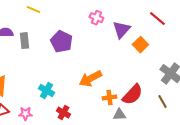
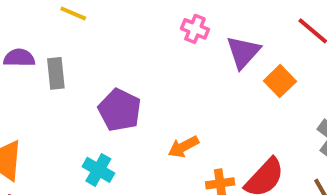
purple pentagon: (61, 42) -> (120, 110), moved
orange arrow: (90, 79) -> (183, 147), size x0.7

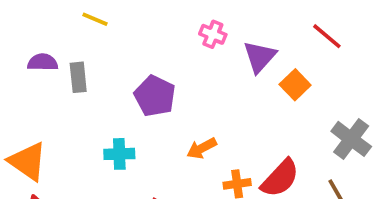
purple pentagon: (120, 110) -> (155, 96), moved
cyan cross: (98, 170) -> (119, 154), moved, turned -32

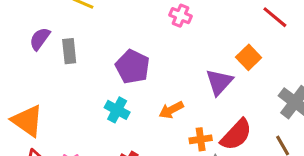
purple triangle: (260, 57) -> (219, 82), moved
purple semicircle: (43, 62) -> (40, 39), turned -55
cyan cross: (119, 154) -> (117, 110), moved, turned 30

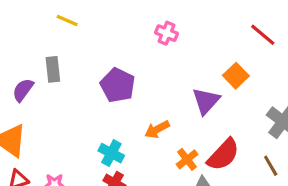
purple semicircle: (40, 39) -> (23, 90), moved
cyan cross: (117, 110) -> (111, 153), moved
orange cross: (201, 139) -> (187, 159), turned -30

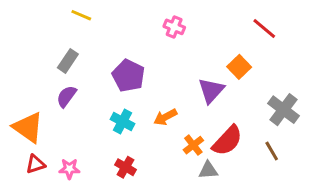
gray rectangle: (53, 69) -> (68, 61), turned 40
purple semicircle: (23, 90) -> (66, 96), moved
cyan cross: (111, 153) -> (123, 121), moved

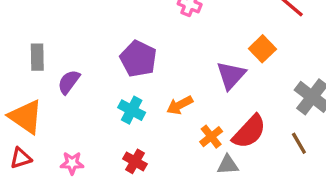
gray rectangle: (68, 61) -> (37, 57), moved, turned -35
red triangle: (35, 164) -> (21, 158), moved

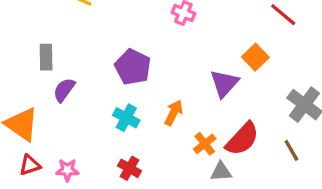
gray rectangle: (37, 57) -> (46, 57), moved
orange arrow: (180, 105) -> (174, 113), turned 145
red triangle: (21, 158) -> (30, 165), moved

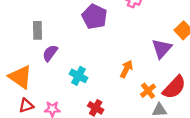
purple pentagon: (133, 67) -> (94, 17), moved
cyan cross: (126, 118) -> (79, 76), moved

